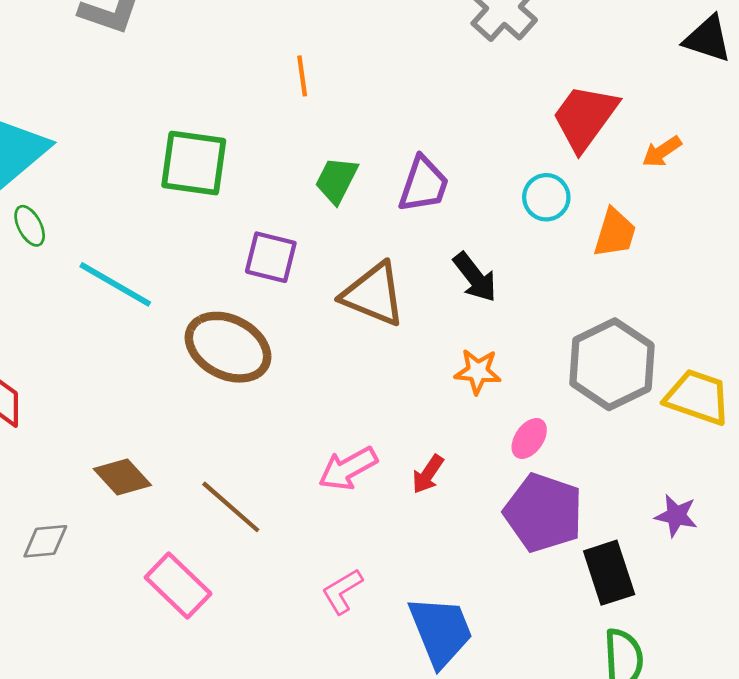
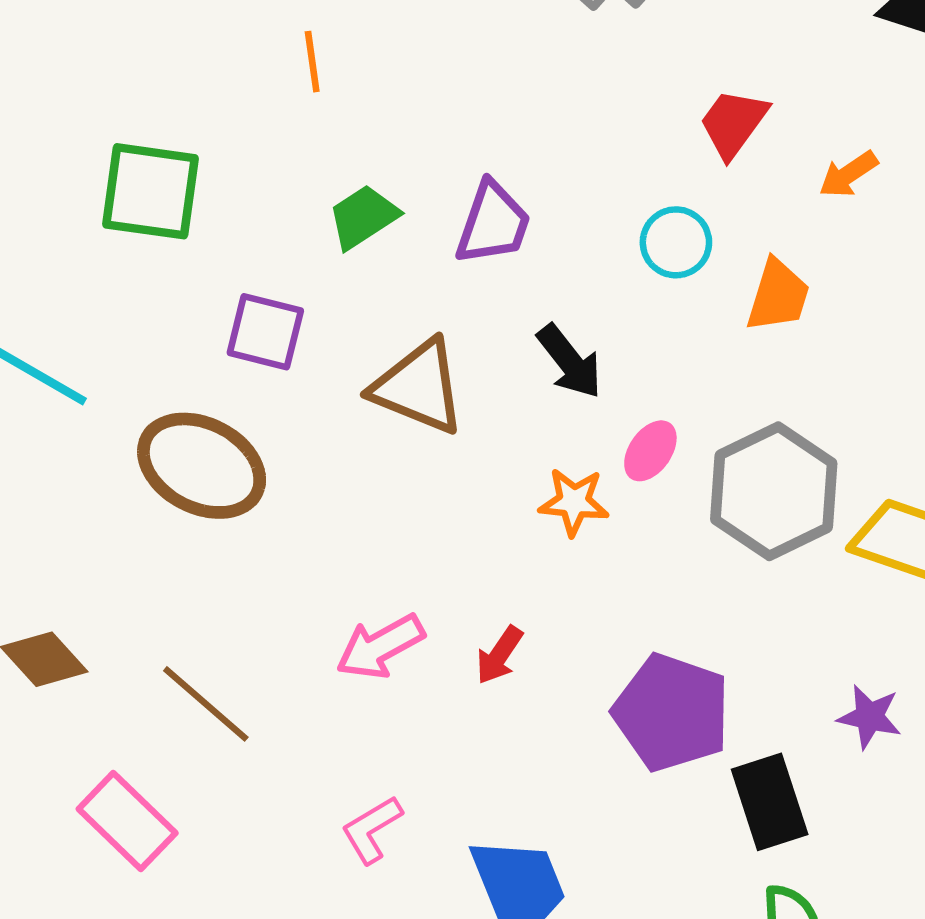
red trapezoid: (585, 117) -> (733, 123), size x0.7
green trapezoid: (336, 180) -> (363, 217), turned 30
pink ellipse: (529, 438) -> (650, 451), moved

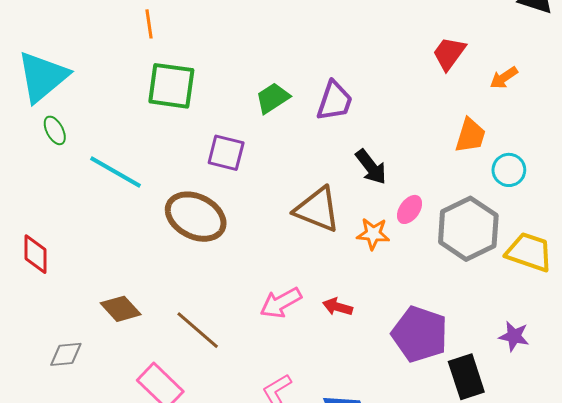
orange line: (312, 62) -> (149, 24), moved
cyan circle: (676, 242) -> (509, 170), moved
brown triangle: (419, 387) -> (317, 209), moved
red arrow: (499, 655) -> (338, 307), turned 72

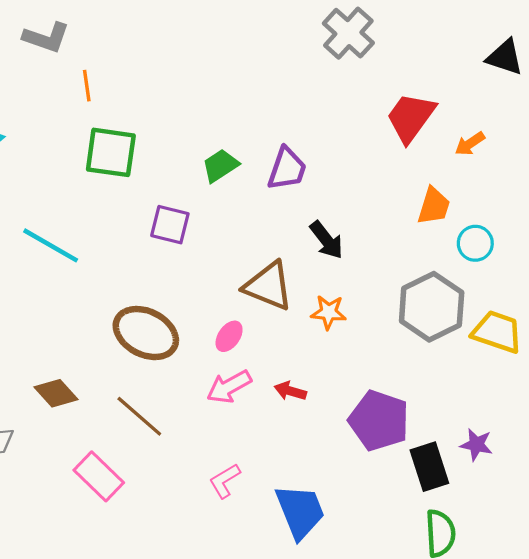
red trapezoid: (449, 53) -> (411, 117), size x1.4
pink ellipse: (410, 209) -> (229, 336), moved
brown ellipse: (196, 217) -> (146, 333), moved
purple star: (514, 336) -> (476, 445), moved

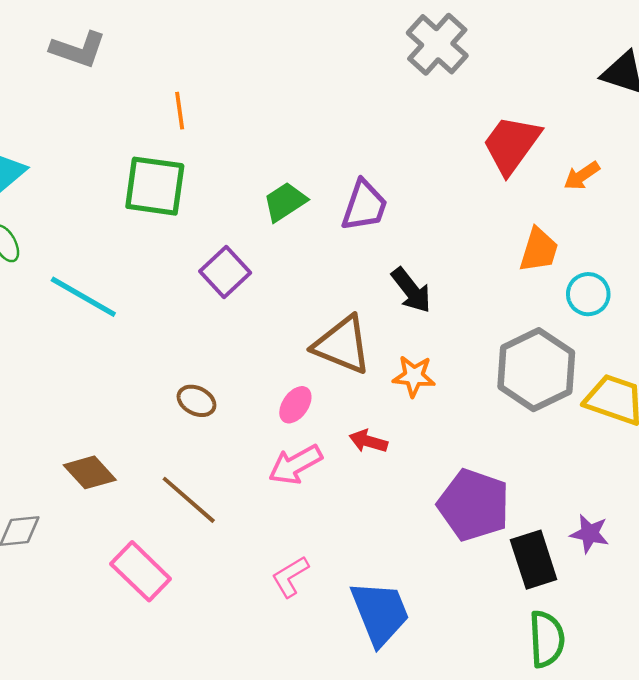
orange line: (87, 86) -> (180, 111), moved
purple square: (170, 225) -> (225, 272), turned 33
brown ellipse: (146, 333) -> (196, 401), size x0.5
red arrow: (290, 391) -> (368, 441), moved

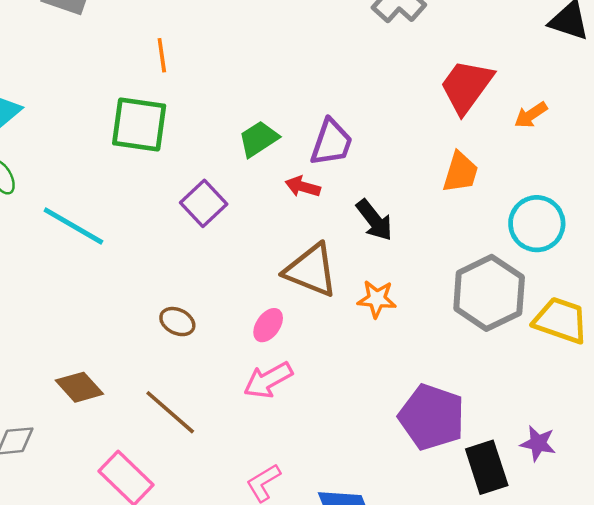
orange trapezoid: (539, 250) -> (460, 172), moved
cyan circle: (588, 294) -> (537, 224), size x1.4
red arrow: (368, 441) -> (303, 187), moved

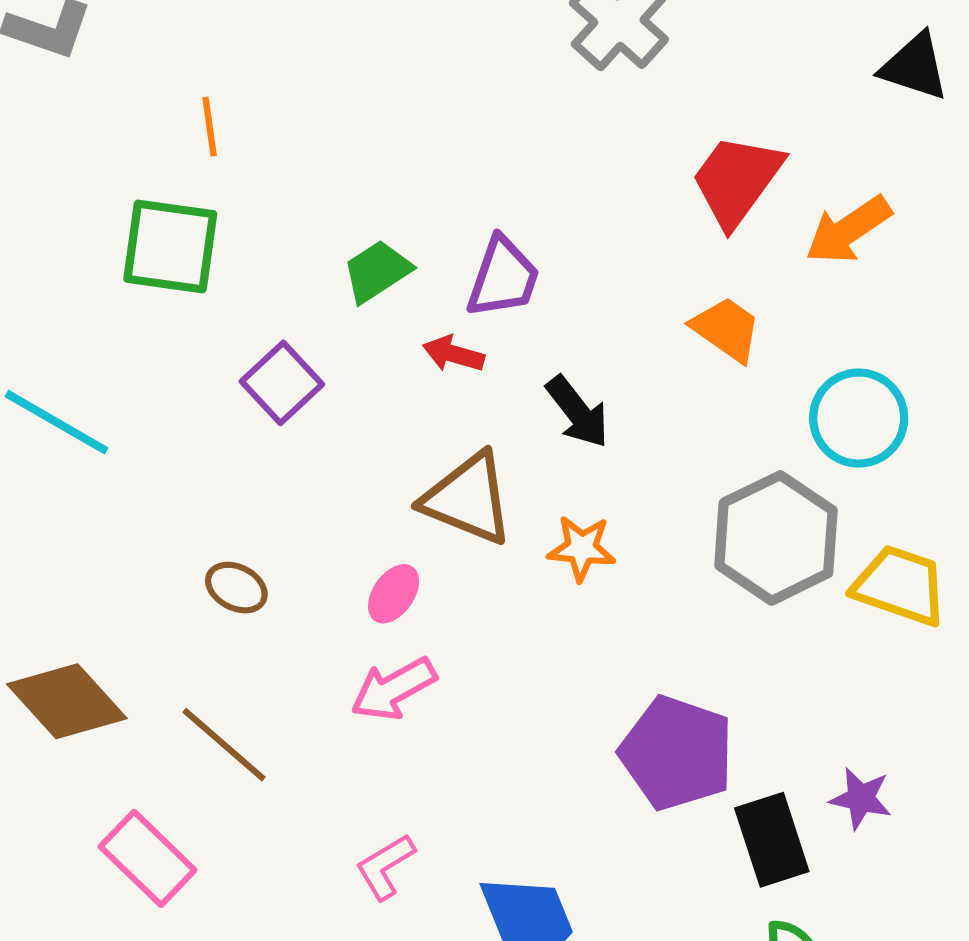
orange arrow: (531, 115) -> (848, 230), size x1.5
orange trapezoid: (460, 172) -> (726, 329), turned -72
brown diamond: (79, 387) -> (67, 701), size x1.4

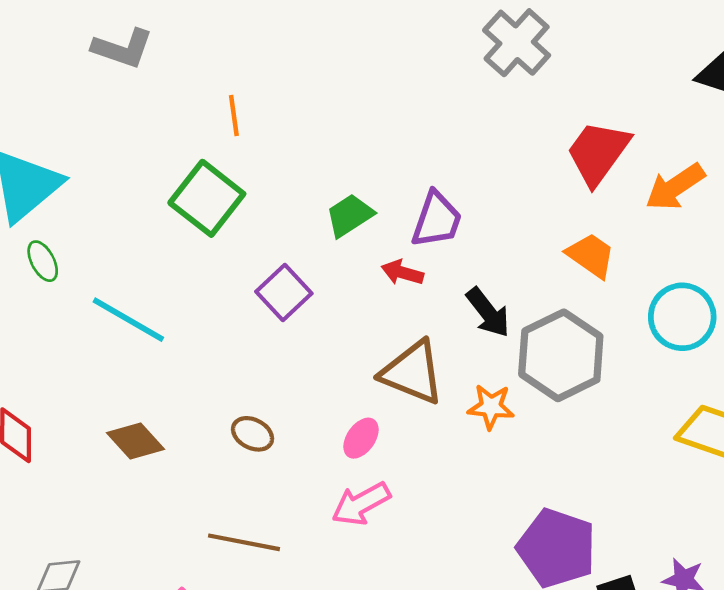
green square: (170, 246) -> (207, 198), turned 30
gray hexagon: (776, 538) -> (561, 355), moved
brown diamond: (67, 701) -> (135, 441), moved, size x0.7
brown line: (224, 745) -> (244, 542), turned -30

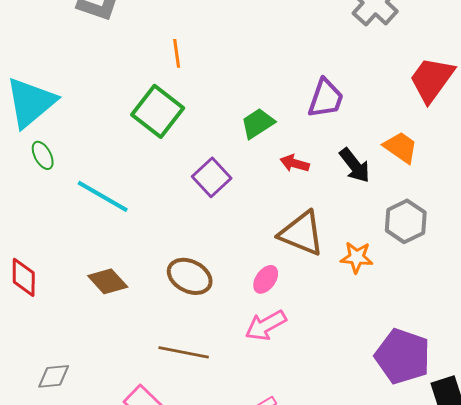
purple trapezoid: (437, 220) -> (326, 98), moved
orange trapezoid: (591, 255) -> (401, 147), moved
black arrow: (488, 313) -> (355, 165), moved
gray hexagon: (561, 355) -> (406, 221), size x0.7
brown ellipse: (253, 434) -> (190, 276), size x1.5

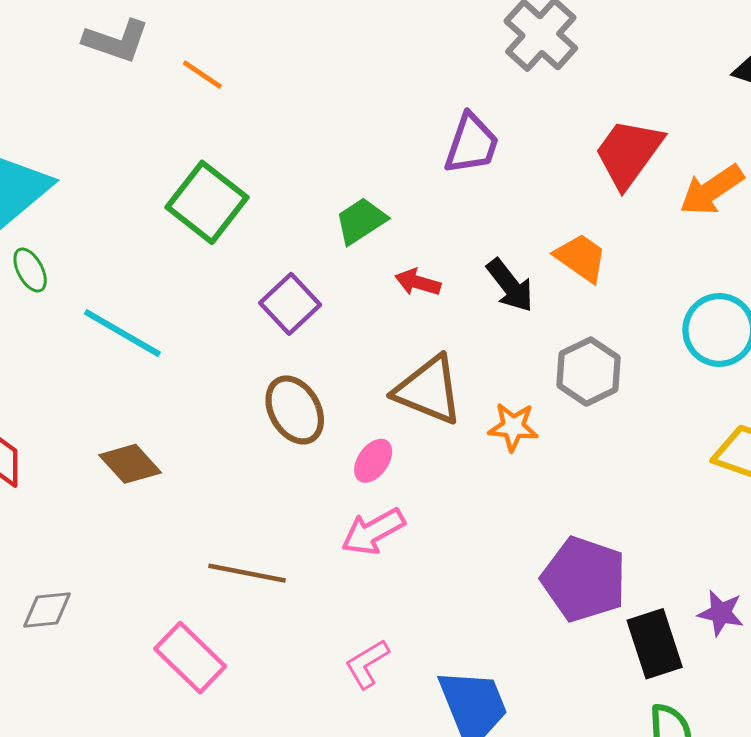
orange line: (177, 53) -> (202, 75), moved, turned -48
purple trapezoid: (326, 98) -> (472, 144), moved
brown ellipse: (190, 276) -> (295, 410), moved, turned 33

